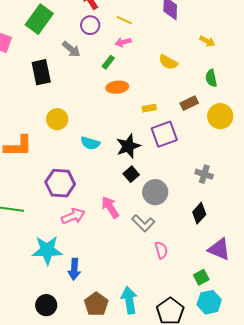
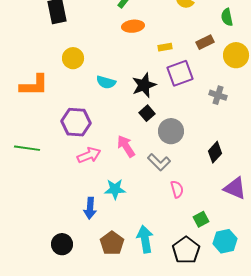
gray cross: (204, 174) -> (218, 95), moved
cyan star: (47, 250) -> (115, 189), moved, size x0.7
green square: (201, 277) -> (201, 219), moved

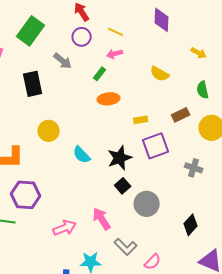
cyan semicircle: (106, 82) -> (82, 155), turned 30
purple hexagon: (76, 122) -> (26, 195), moved
gray L-shape: (159, 162) -> (126, 247), moved
pink semicircle: (177, 189) -> (153, 262), turned 60

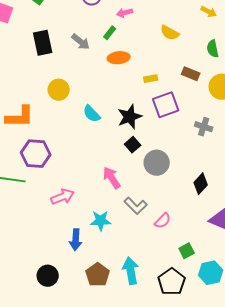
gray arrow: (63, 61) -> (81, 42), moved
brown rectangle: (181, 115) -> (191, 74), turned 48
pink arrow: (65, 228) -> (63, 197), moved

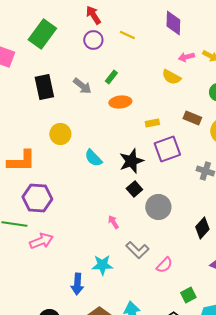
pink arrow: (125, 13) -> (186, 57), moved
pink arrow: (112, 178) -> (113, 222), size x0.6
pink arrow: (63, 197) -> (41, 241), moved

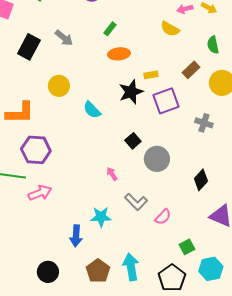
gray arrow: (82, 86) -> (64, 38), moved
black rectangle: (44, 87) -> (29, 47), moved, turned 40
brown rectangle: (192, 118) -> (191, 70), turned -66
black star: (131, 161) -> (131, 92), moved

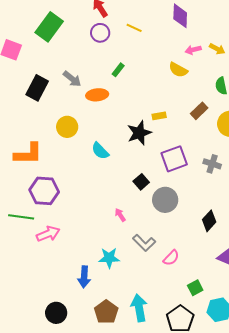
orange ellipse: (119, 54) -> (97, 95), moved
purple square: (166, 101) -> (174, 159), moved

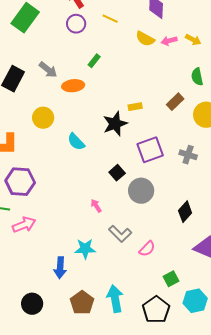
yellow semicircle: (178, 70) -> (145, 39), moved

